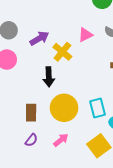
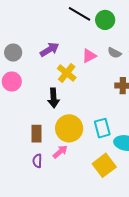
purple arrow: (39, 38) -> (50, 49), moved
purple semicircle: (31, 140) -> (37, 161), turned 144
pink arrow: (61, 140) -> (60, 152), moved

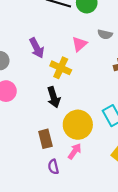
purple arrow: (50, 49) -> (37, 48), turned 108

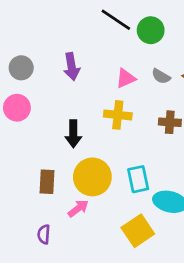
yellow cross: (61, 68) -> (118, 115), moved, turned -36
purple semicircle: (53, 167) -> (44, 234), moved

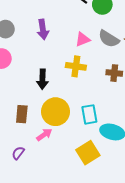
gray semicircle: (161, 76) -> (109, 39), size x1.5
purple semicircle: (44, 234) -> (18, 153), turned 32

